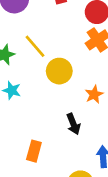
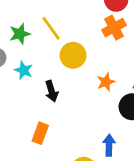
black arrow: (73, 124) -> (52, 91), moved

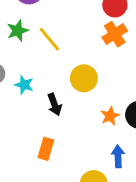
green star: (20, 34) -> (18, 31), moved
yellow circle: (73, 55) -> (84, 78), moved
orange star: (106, 82) -> (110, 116), moved

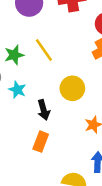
green star: (18, 31) -> (14, 55), moved
orange rectangle: (46, 149) -> (41, 142), moved

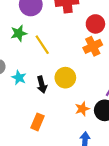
green star: (14, 55) -> (19, 33), moved
black arrow: (44, 110) -> (42, 85), moved

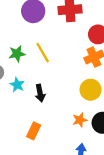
green star: (19, 33) -> (17, 54), moved
yellow circle: (65, 78) -> (91, 90), moved

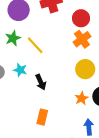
green star: (17, 54) -> (13, 38), moved
cyan star: (17, 85) -> (20, 70), moved

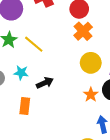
black arrow: (41, 82) -> (45, 83), turned -84
orange rectangle: (42, 117) -> (25, 106), moved

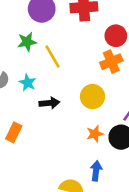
yellow circle: (91, 63) -> (93, 97), moved
orange rectangle: (25, 106) -> (14, 132), moved

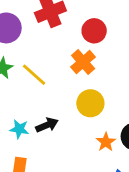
orange cross: (111, 62) -> (83, 62), moved
cyan star: (28, 83) -> (19, 129), moved

